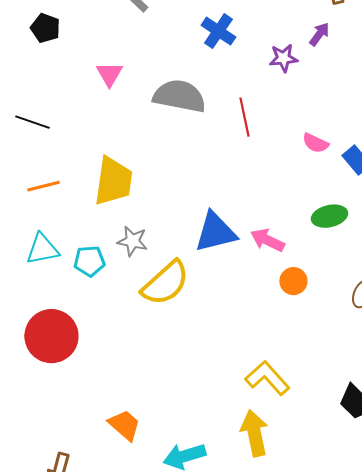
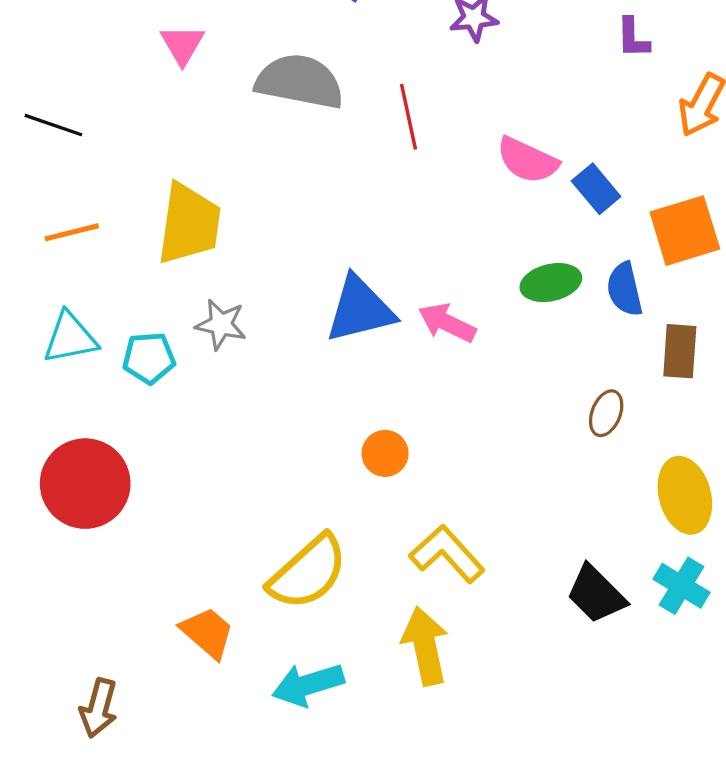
pink semicircle: (315, 143) -> (527, 160), size x1.4
orange circle: (293, 281) -> (385, 453), moved
yellow semicircle: (165, 283) -> (308, 572), moved

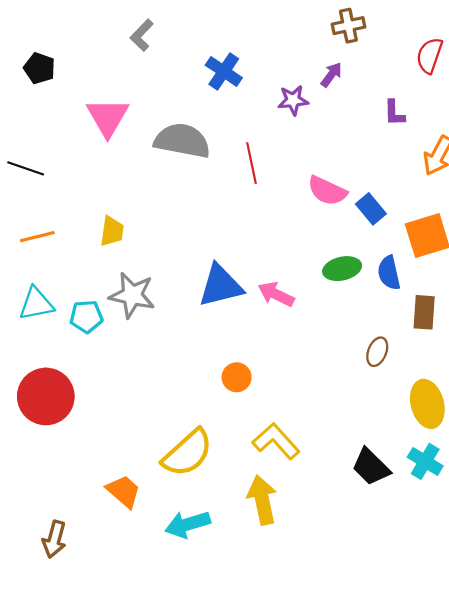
pink triangle: (182, 45) -> (108, 117), size x1.5
yellow trapezoid: (189, 224) -> (112, 231), size x0.6
gray star: (221, 324) -> (132, 295), size x1.4

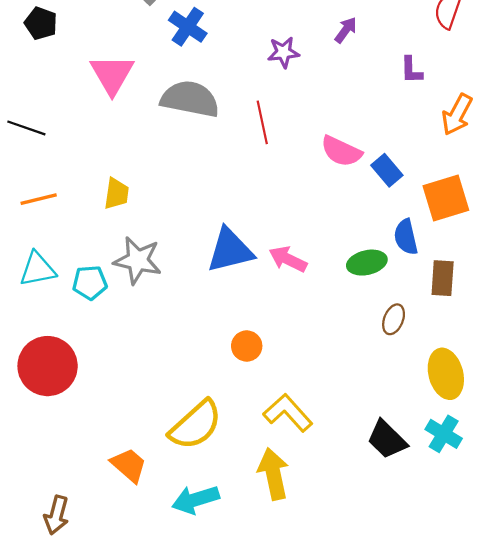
blue cross: (224, 71) -> (188, 27), moved
purple star: (293, 100) -> (283, 52), moved
green ellipse: (342, 269) -> (367, 263), moved

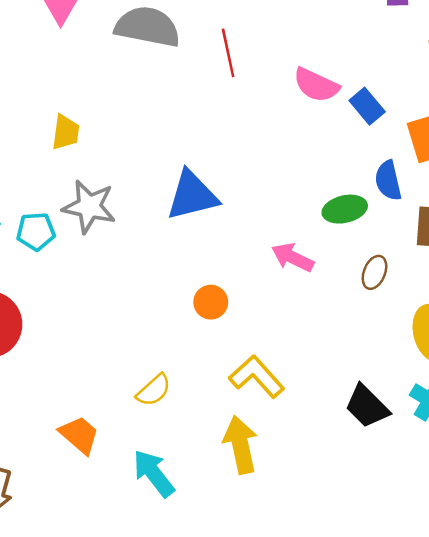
pink arrow: (288, 259) -> (293, 257), moved
yellow semicircle: (196, 425) -> (154, 390), size x0.6
cyan arrow: (196, 500) -> (154, 473), turned 69

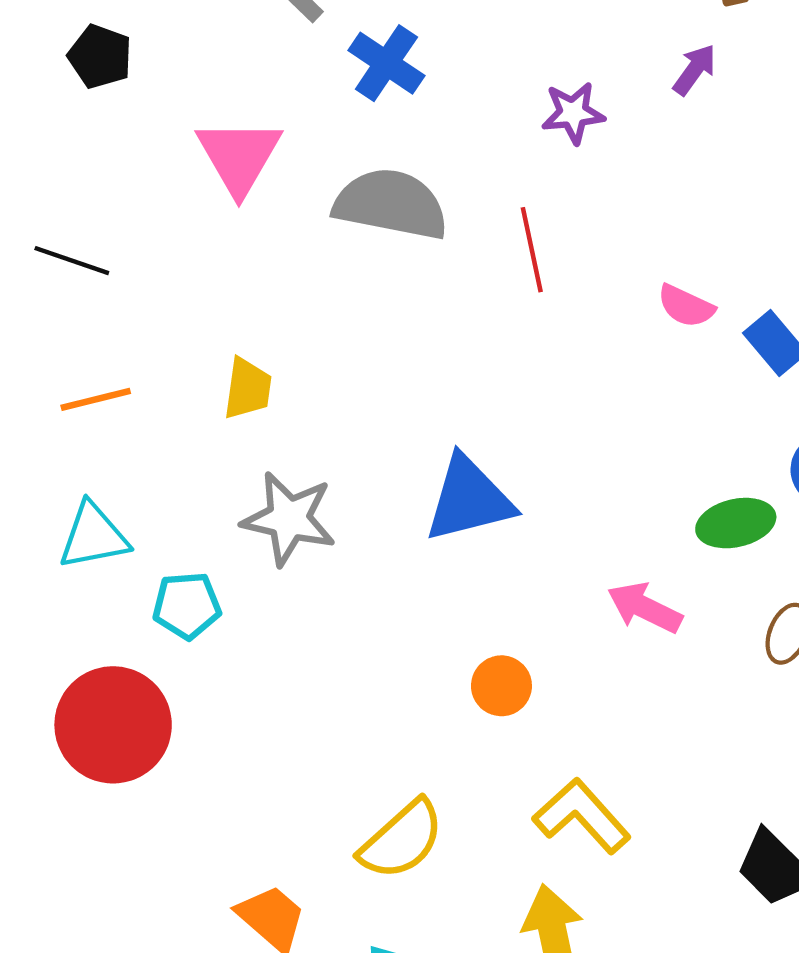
pink semicircle: (316, 85) -> (686, 306), size x0.7
cyan pentagon: (36, 231) -> (187, 606), moved
yellow semicircle: (154, 390) -> (402, 840), size x1.4

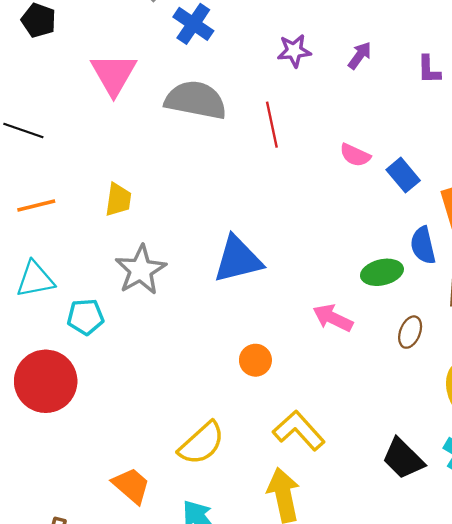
purple arrow: (695, 70) -> (360, 56), moved
gray star: (289, 519) -> (141, 270), turned 30

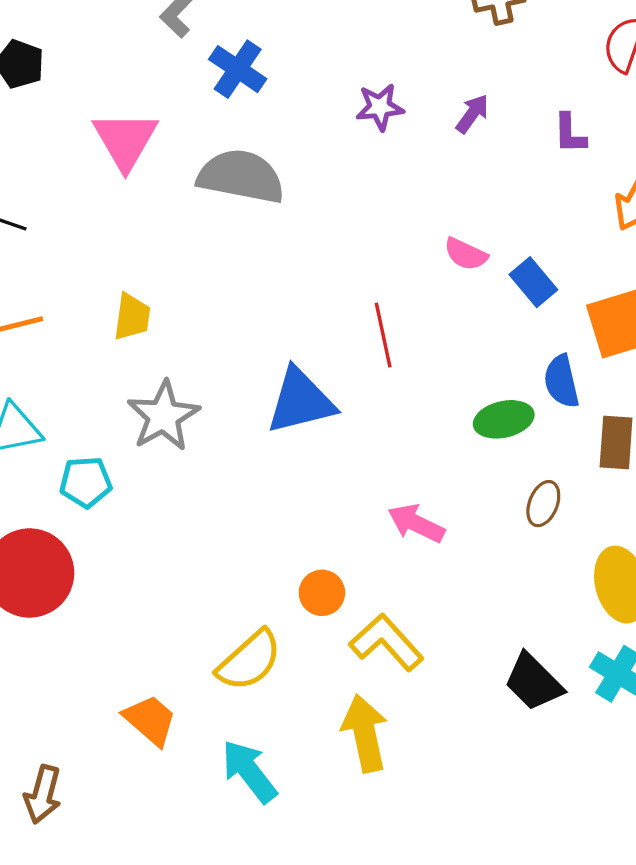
red line: (272, 125) -> (383, 335), moved
pink arrow: (333, 318) -> (416, 523), moved
orange circle: (255, 360) -> (322, 593), moved

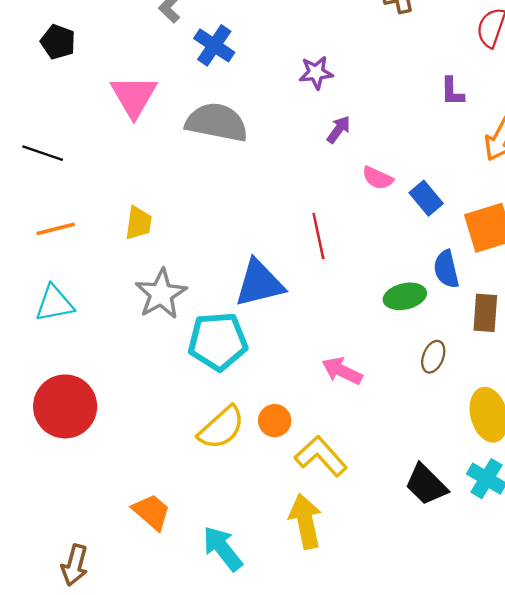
purple arrow: (472, 114) -> (339, 129), moved
cyan pentagon: (86, 482) -> (218, 341), moved, size x1.6
yellow semicircle: (249, 661) -> (221, 428), moved

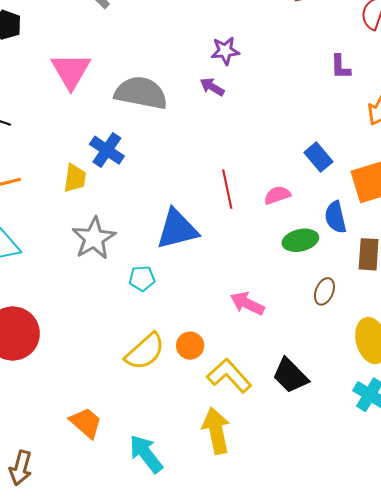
blue cross: (214, 45) -> (107, 150), moved
purple arrow: (339, 129) -> (212, 87), moved, turned -95
pink semicircle: (378, 178) -> (277, 195), moved, turned 136
cyan pentagon: (218, 341) -> (142, 278), size x0.5
black trapezoid: (426, 485) -> (290, 376), moved

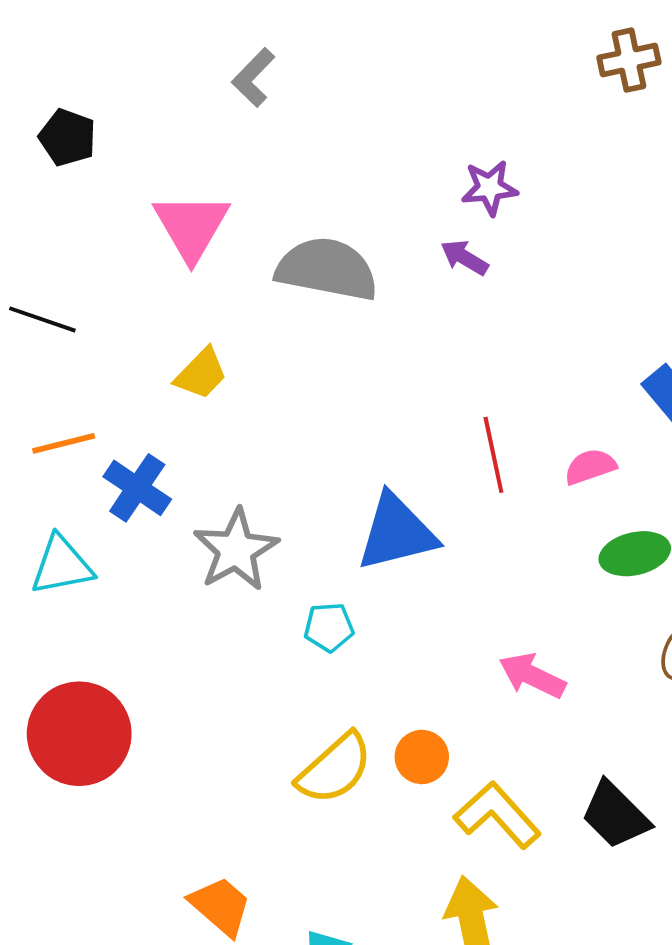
blue cross: (107, 150) -> (137, 488), moved
yellow trapezoid: (75, 178) -> (201, 374), moved, turned 36

